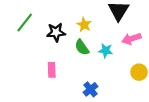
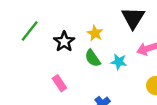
black star: (56, 32) -> (64, 42), turned -30
pink rectangle: (52, 70) -> (59, 83), turned -32

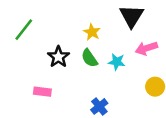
black star: (64, 42) -> (58, 57), moved
pink rectangle: (59, 83) -> (42, 92), moved, turned -49

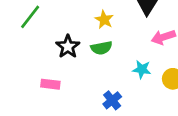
green semicircle: (89, 58) -> (101, 48), turned -66
cyan star: (117, 62) -> (142, 69), moved

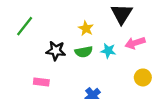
black star: (68, 47) -> (56, 51), turned -30
cyan star: (142, 69) -> (108, 51), moved

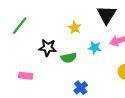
green semicircle: (84, 52) -> (69, 58), moved
pink rectangle: (41, 82) -> (26, 76), moved

